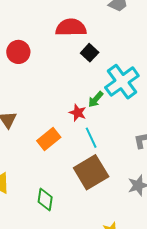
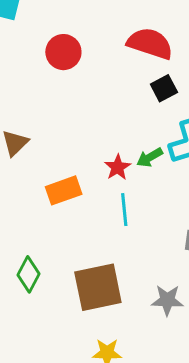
brown square: (91, 172) -> (98, 287), moved

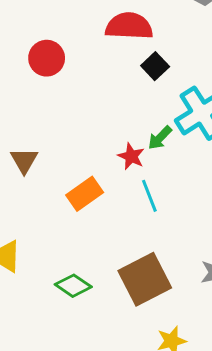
green diamond: (29, 274) -> (73, 286), turned -68

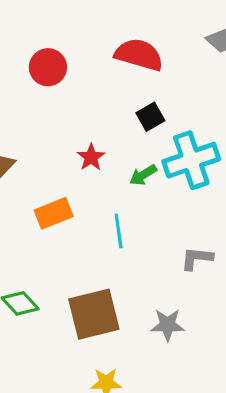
black square: (155, 66) -> (150, 117), moved
red star: (131, 156) -> (91, 157), moved

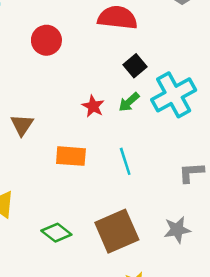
green arrow: (143, 175) -> (129, 102), moved
orange rectangle: (54, 213) -> (71, 156), turned 36

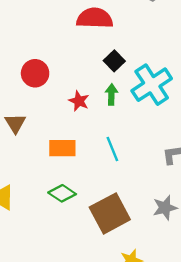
red circle: (46, 40) -> (35, 73), moved
green arrow: (129, 102) -> (111, 94), turned 138
green diamond: (56, 233) -> (62, 193), moved

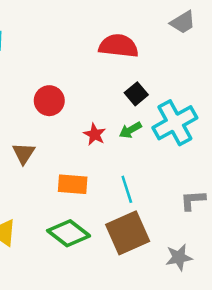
green arrow: (111, 94) -> (130, 130), turned -126
green diamond: (62, 193) -> (69, 233), size x1.4
brown square: (110, 213) -> (128, 233), moved

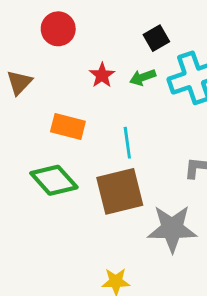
gray star: (179, 257) -> (172, 229), size x1.6

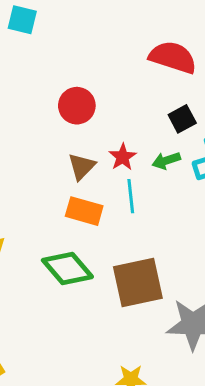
brown triangle: (19, 82) -> (82, 166), moved
cyan line: (127, 143) -> (131, 196), moved

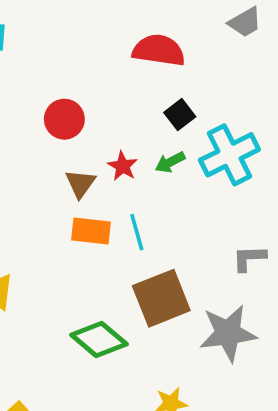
cyan line: (131, 196) -> (137, 232), moved
green diamond: (67, 268) -> (99, 340), moved

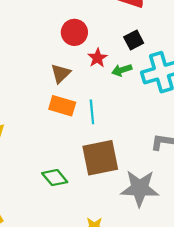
red circle: (64, 119) -> (74, 32), moved
red star: (123, 166) -> (98, 58), moved
green diamond: (99, 340) -> (55, 178), size x0.7

